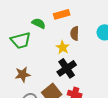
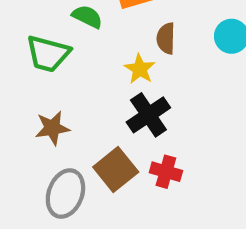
green trapezoid: (21, 40) -> (48, 54), turned 30

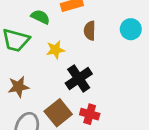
yellow star: (140, 69) -> (55, 50), moved, turned 30

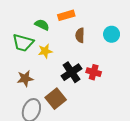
yellow star: (55, 50) -> (45, 51), moved
red cross: (90, 114) -> (94, 72), moved

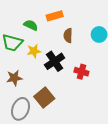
black cross: (71, 72) -> (55, 61), moved

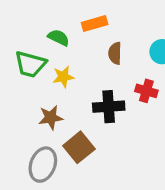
black cross: (55, 61) -> (109, 107), moved, turned 30
red cross: (81, 72) -> (146, 91), moved
brown star: (14, 78) -> (51, 118), moved

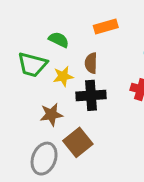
orange rectangle: (95, 23) -> (106, 26), moved
brown semicircle: (115, 53) -> (91, 63), moved
black cross: (109, 107) -> (91, 95), moved

